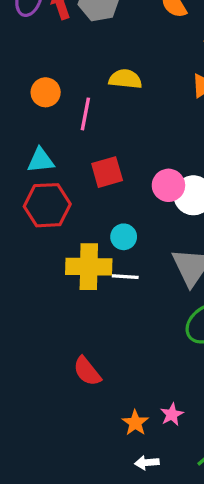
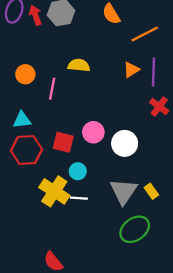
red square: (107, 172) -> (63, 142), moved, turned 30
pink circle: (168, 185) -> (93, 132), moved
yellow cross: (89, 267) -> (54, 191), turned 32

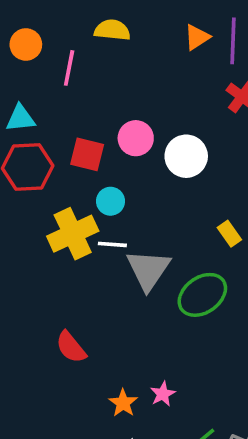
yellow cross: (54, 191) -> (73, 234), turned 32
gray triangle: (123, 191) -> (148, 270), moved

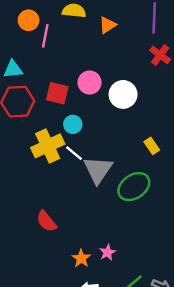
orange triangle: (197, 37) -> (107, 25), moved
orange circle: (26, 44) -> (29, 20), moved
white line: (112, 244) -> (74, 153), turned 36

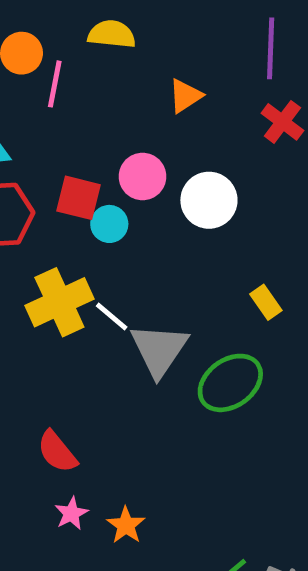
orange triangle: (107, 25) -> (185, 96), moved
cyan circle: (73, 124) -> (109, 224), moved
pink star: (107, 252) -> (71, 513), moved

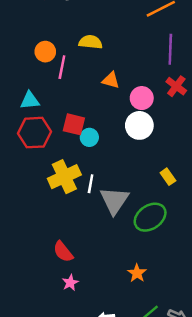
orange triangle: (185, 96) -> (111, 80), moved, turned 48
pink circle: (143, 177) -> (142, 98), moved
white line: (112, 316) -> (91, 184), turned 60
orange star: (126, 525) -> (137, 273), moved

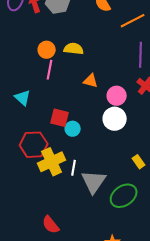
orange circle: (45, 52) -> (47, 50), moved
cyan triangle: (30, 100) -> (23, 98), turned 48
red hexagon: (35, 133) -> (34, 145), moved

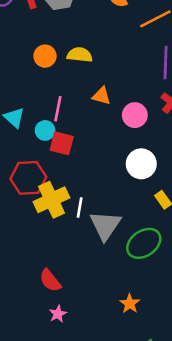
pink line: (50, 70) -> (58, 109), moved
white circle: (115, 119) -> (141, 164), moved
cyan circle: (73, 129) -> (45, 130), moved

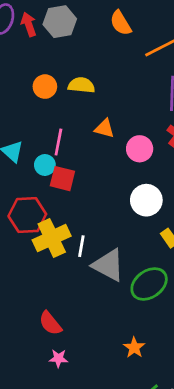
gray triangle: (105, 225) -> (108, 265), turned -36
pink star: (58, 314) -> (58, 358), turned 30

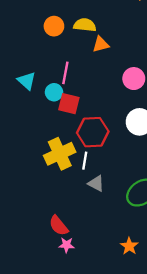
orange triangle: (104, 128) -> (101, 44), moved, turned -30
red hexagon: (27, 215) -> (93, 132), moved
gray triangle: (108, 265) -> (96, 183), moved, size x0.6
pink star: (58, 358) -> (67, 245), moved

